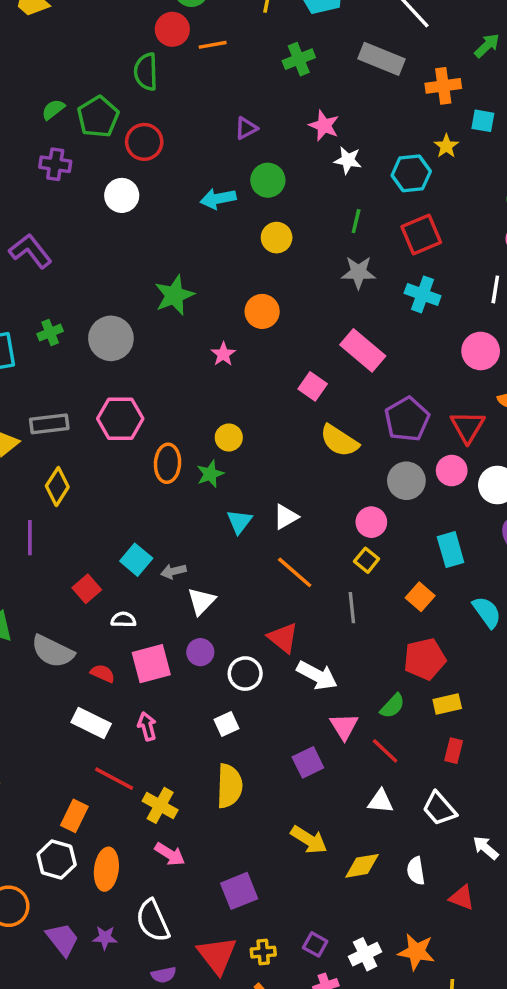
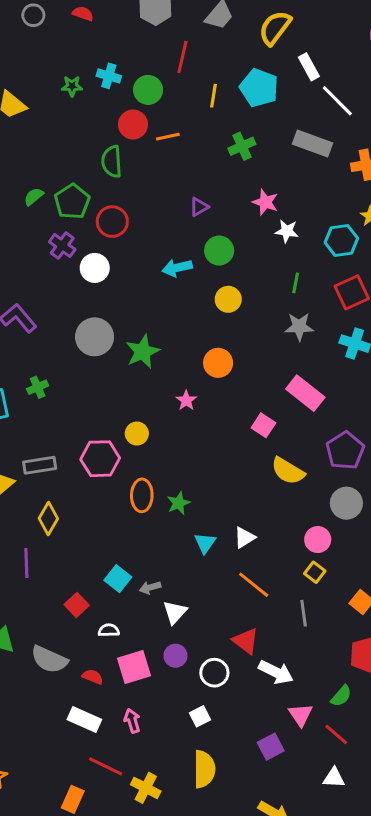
purple cross: (55, 164) -> (62, 246), moved, turned 30
gray circle: (111, 338) -> (95, 337), moved
yellow circle: (229, 437) -> (137, 434), moved

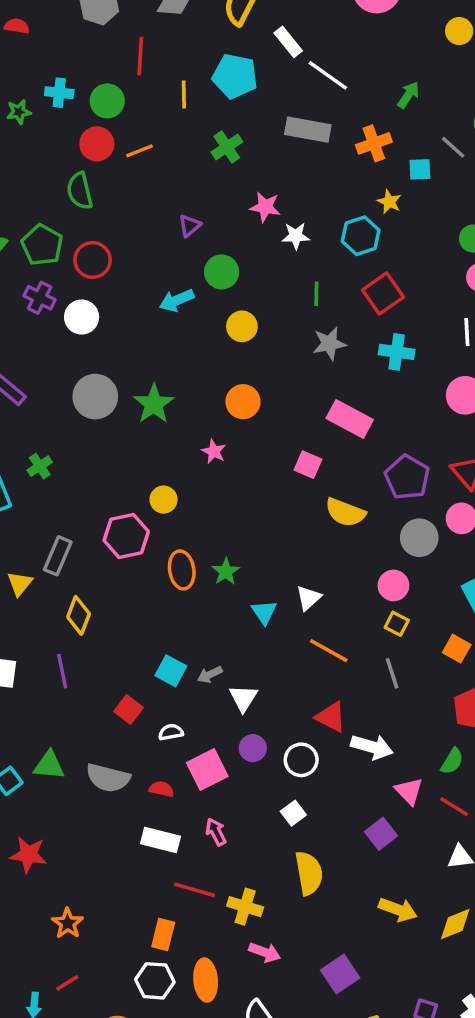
gray rectangle: (40, 465) -> (58, 556), turned -48

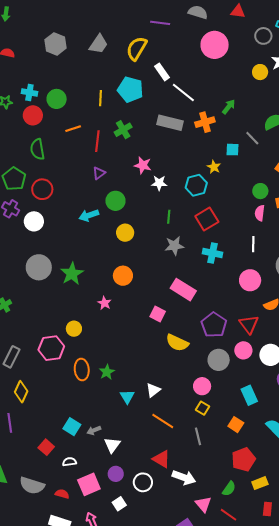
red line: (140, 56) -> (97, 141), moved
orange cross: (374, 143) -> (205, 122), moved
red circle: (97, 144) -> (33, 115), moved
white square: (293, 813) -> (119, 504), moved

